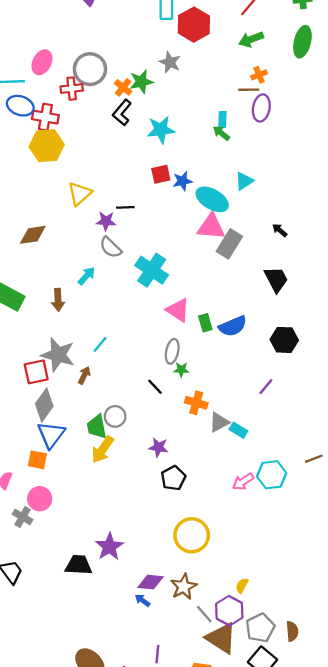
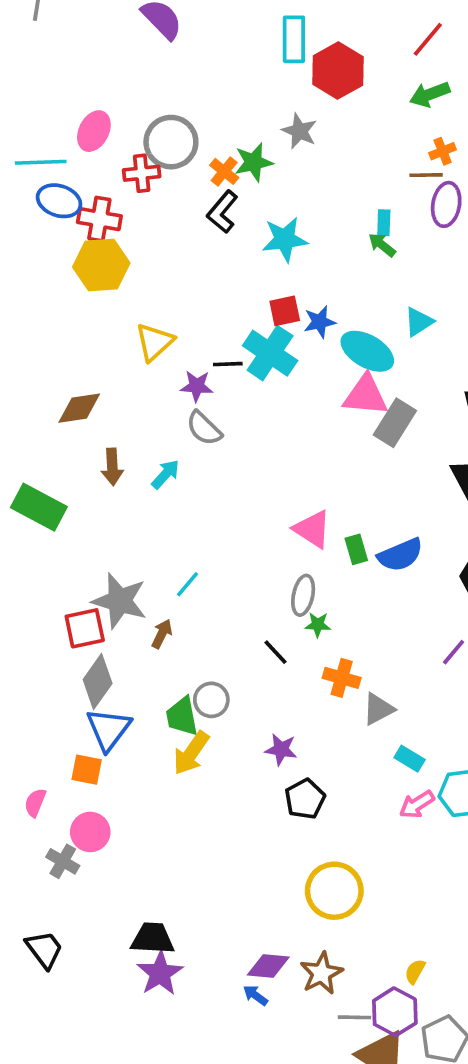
cyan cross: (152, 270) -> (270, 353), moved
brown arrow: (58, 300) -> (112, 467), moved
cyan rectangle: (238, 430) -> (410, 759), moved
purple star: (109, 547) -> (160, 973), moved
gray line: (204, 614) -> (354, 1017), turned -48

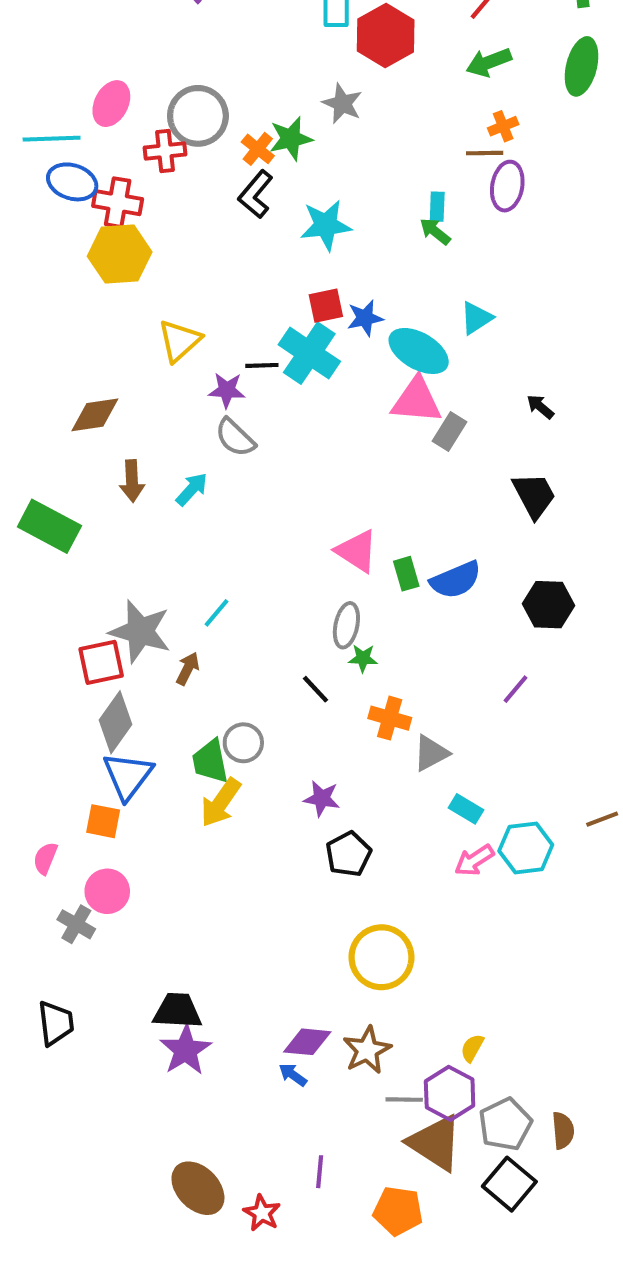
gray rectangle: (395, 423) -> (450, 431), size x0.7
black trapezoid: (44, 949) -> (56, 1023), turned 30

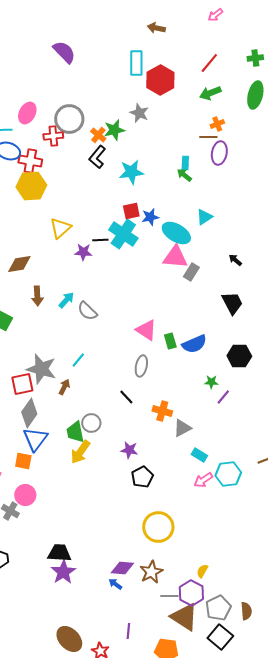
gray semicircle: (235, 438) -> (87, 311), moved
green star: (363, 658) -> (211, 382), moved

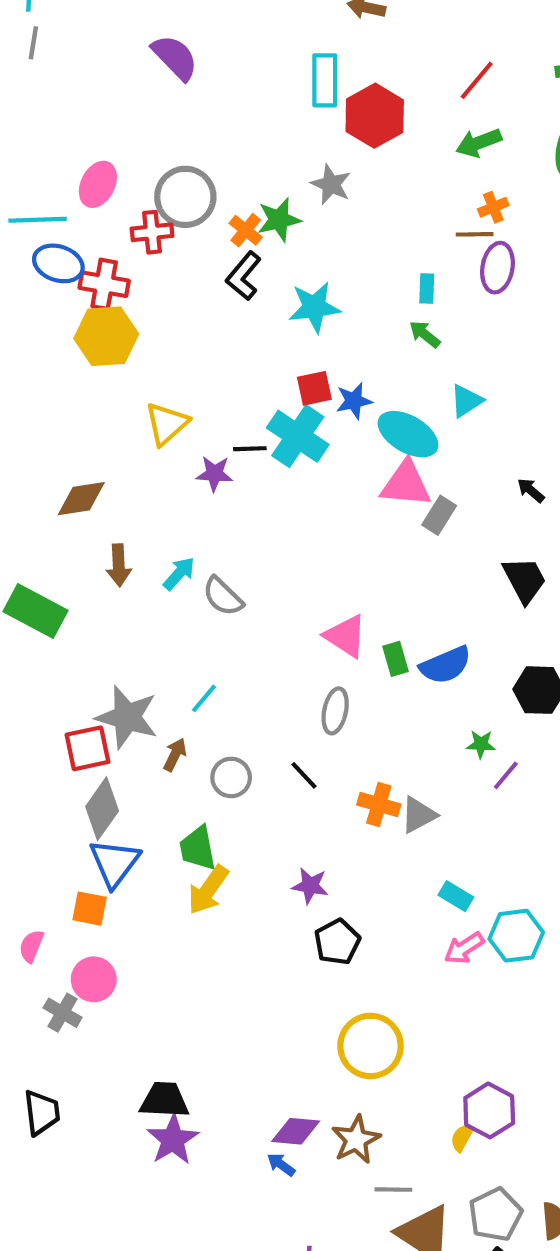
green arrow: (184, 175) -> (425, 334), moved
gray circle: (91, 423) -> (231, 777), moved
gray triangle: (182, 428) -> (418, 815), moved
purple hexagon: (191, 593) -> (489, 1110), moved

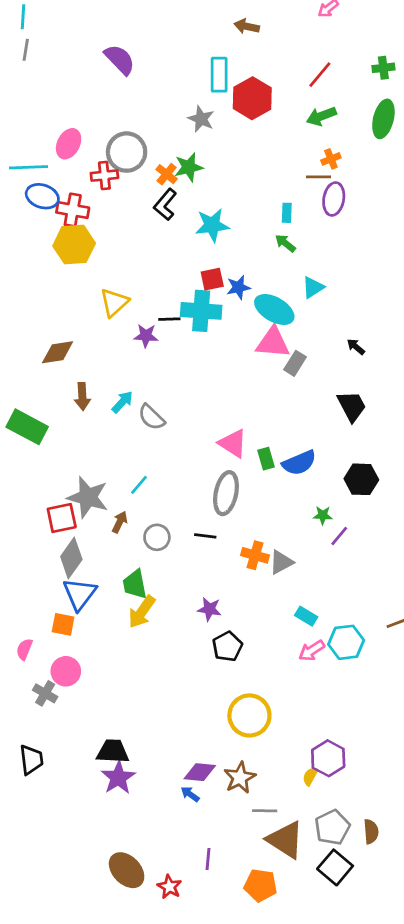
gray star: (331, 184) -> (201, 119), moved
cyan cross: (298, 436) -> (201, 311), turned -30
gray ellipse: (335, 711) -> (226, 493), size x1.4
black line: (304, 775) -> (205, 536), turned -40

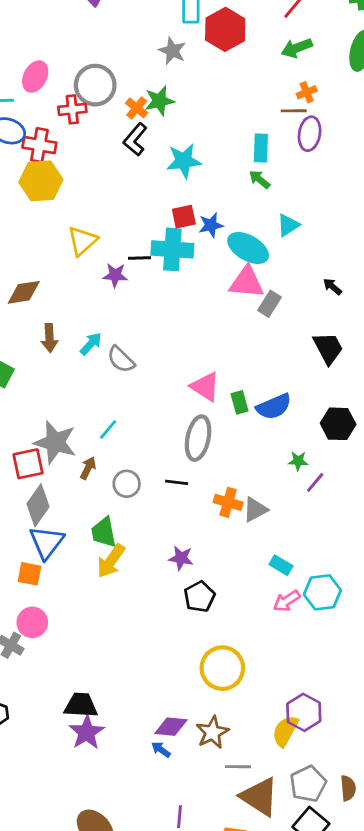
cyan rectangle: (287, 213) -> (261, 148), size x1.4
yellow semicircle: (310, 776) -> (285, 731), size x1.6

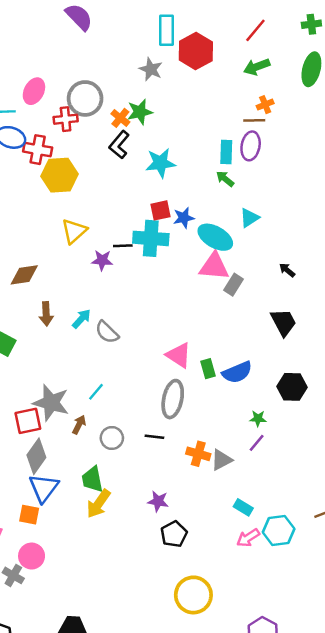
purple ellipse: (310, 134) -> (251, 146), moved
yellow hexagon: (41, 181) -> (60, 175), moved
purple line: (315, 482) -> (257, 443), moved

